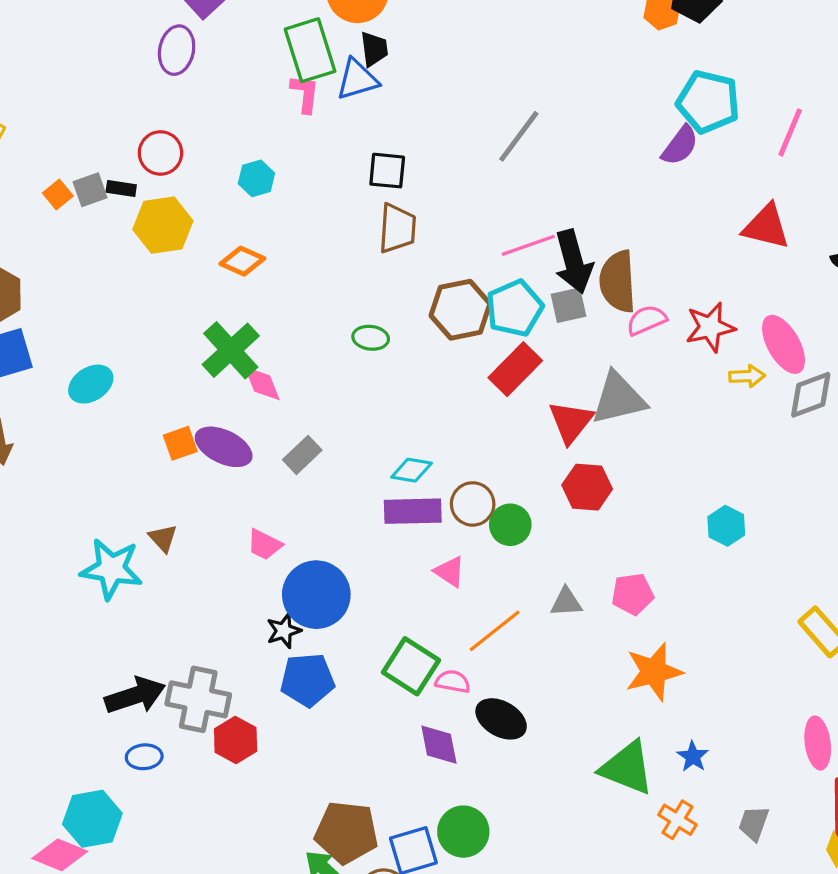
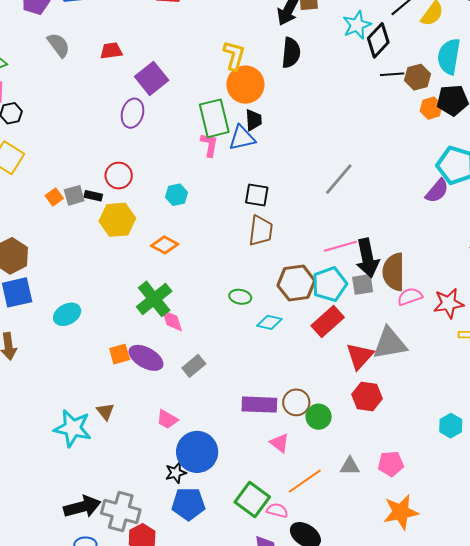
cyan diamond: (412, 470) -> (269, 322), moved

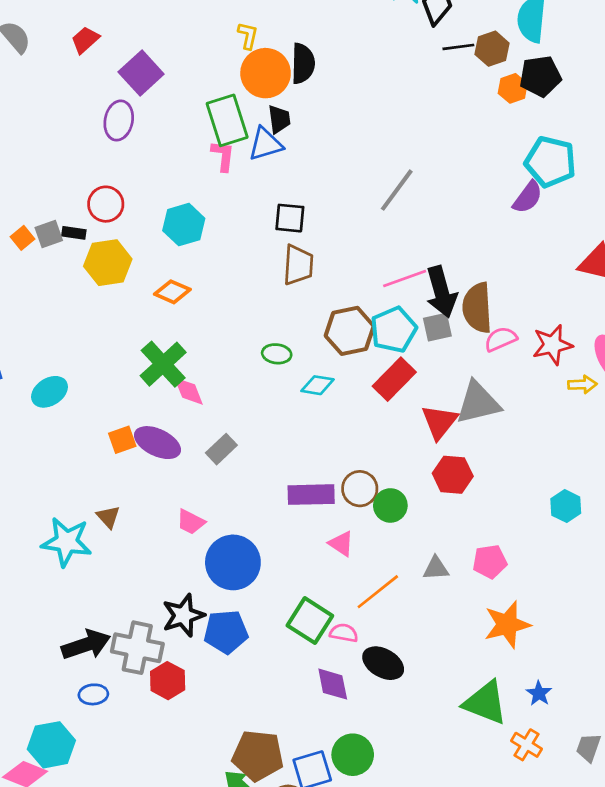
red trapezoid: (111, 51) -> (85, 40), turned -30
black semicircle: (291, 53) -> (303, 64), moved
yellow L-shape: (234, 55) -> (248, 36), size x0.7
cyan hexagon: (176, 195) -> (184, 225), size x1.4
black star: (176, 473) -> (183, 615), moved, size x1.5

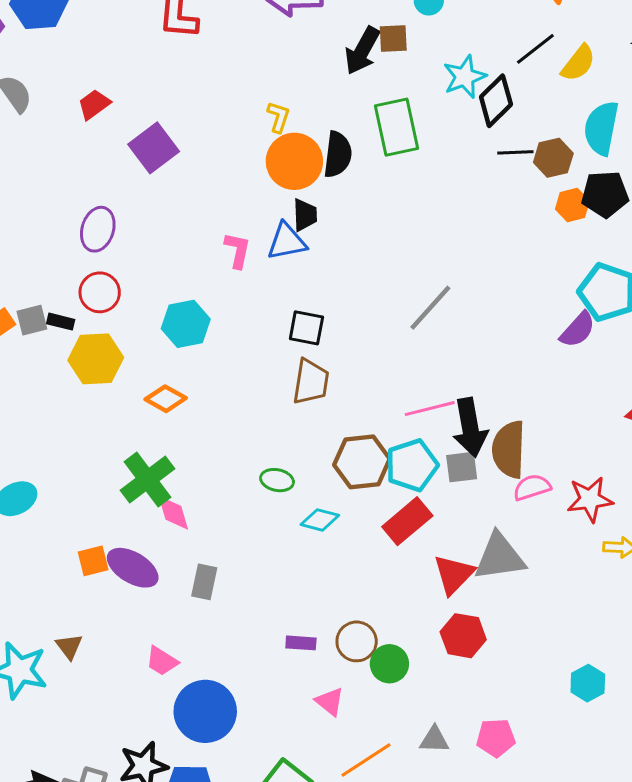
purple ellipse: (119, 120) -> (98, 229), moved
green rectangle: (227, 120) -> (396, 127), moved
gray rectangle: (221, 449) -> (204, 582), turned -40
purple rectangle: (311, 495) -> (301, 643), size x0.6

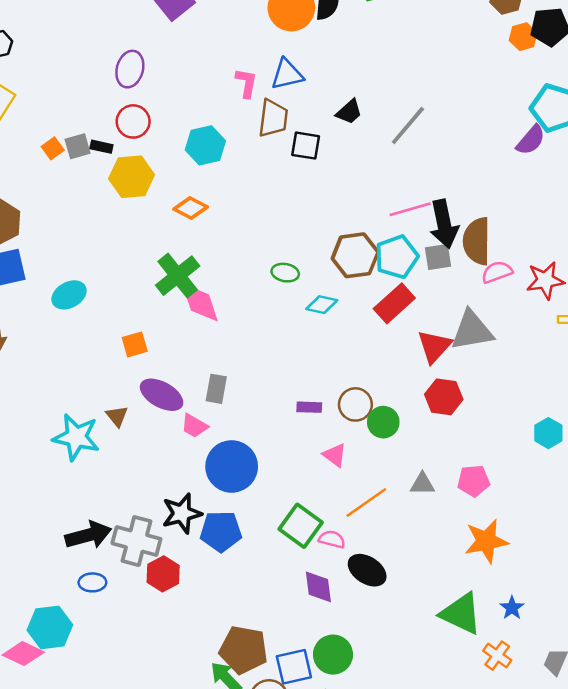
black trapezoid: (305, 215) -> (349, 112), moved, turned 52
brown trapezoid: (311, 382) -> (273, 118), moved
pink diamond: (173, 513) -> (200, 302), size x1.4
purple ellipse: (133, 568) -> (162, 395), moved
gray rectangle: (204, 582) -> (216, 389), moved

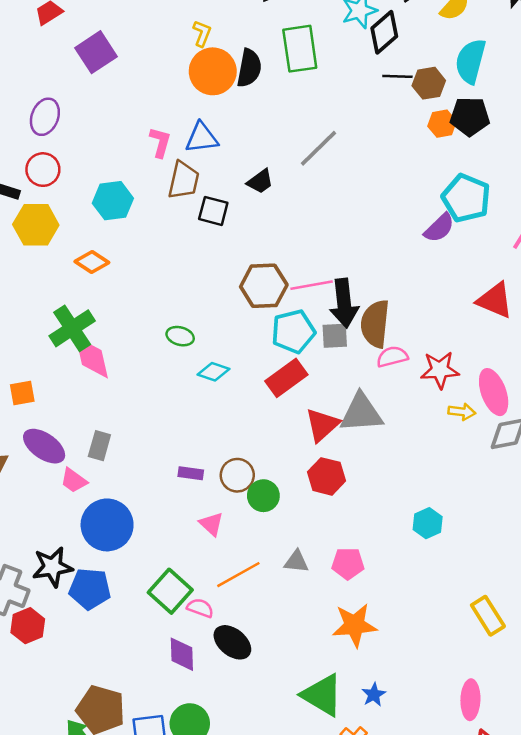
gray line: (408, 125) -> (318, 148), moved
brown hexagon: (355, 255) -> (264, 286), moved

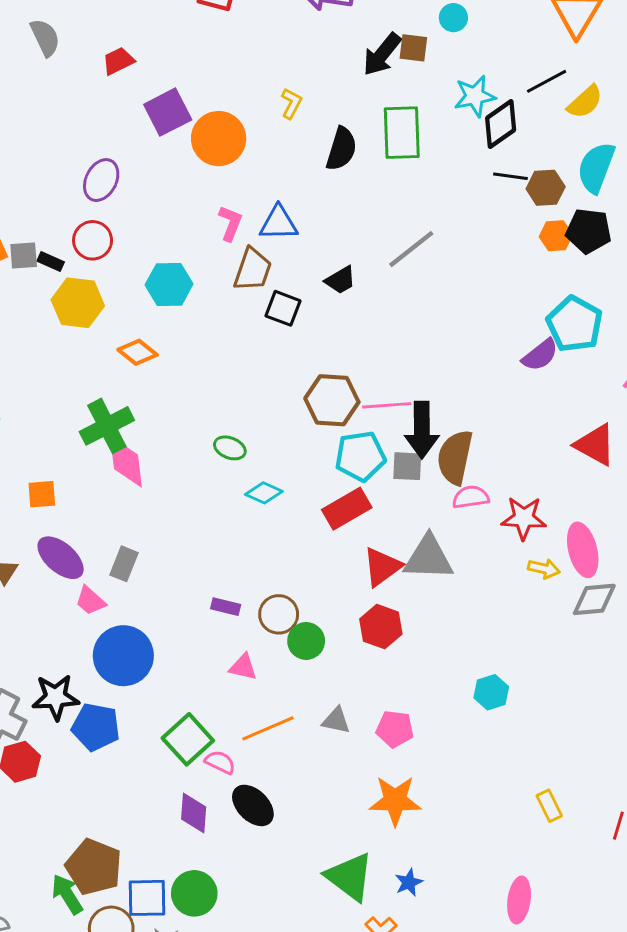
orange circle: (213, 71) -> (219, 139), moved
pink triangle: (211, 524) -> (243, 667), turned -36
yellow rectangle: (488, 616) -> (549, 806), size x0.7

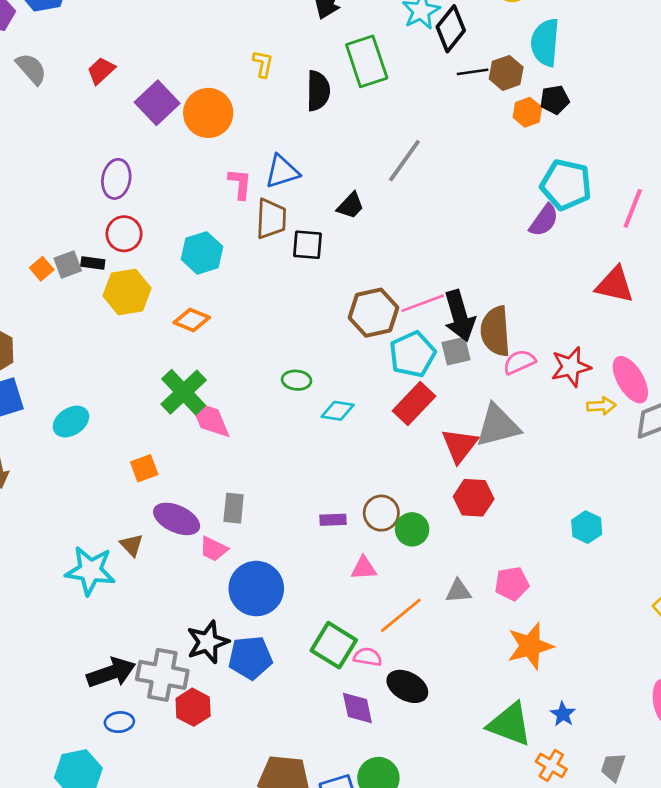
black pentagon: (589, 231) -> (555, 100), size x0.7

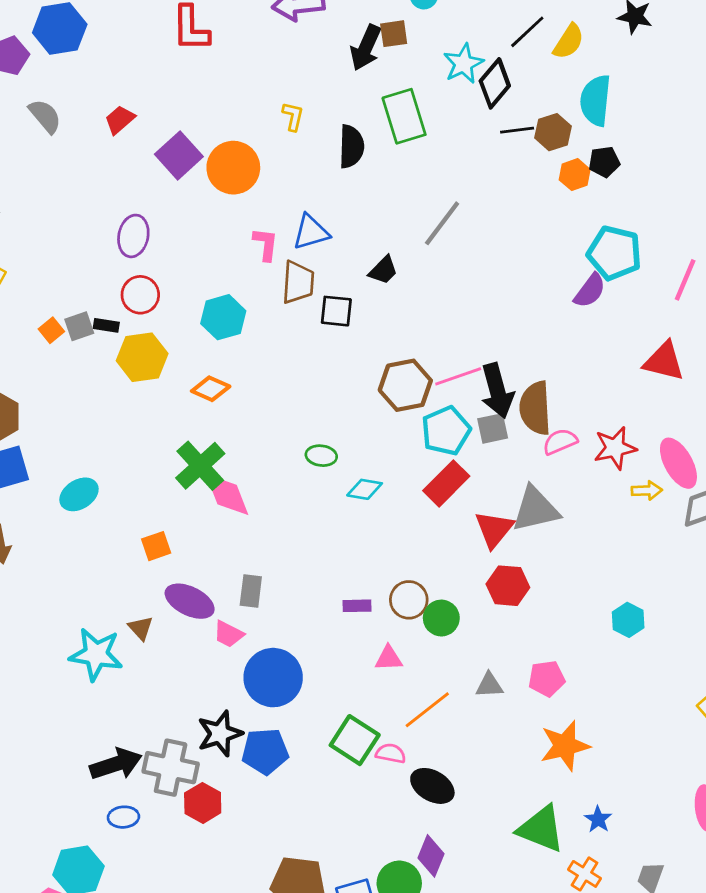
purple diamond: (357, 708) -> (431, 856), moved, turned 33

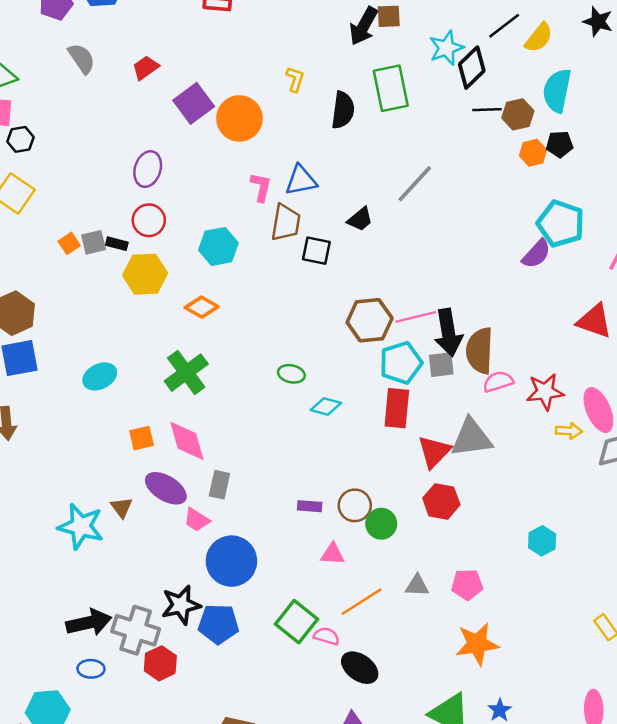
red rectangle: (446, 483) -> (397, 408), turned -45
cyan ellipse: (79, 494) -> (100, 376), moved
pink diamond: (227, 495) -> (187, 441), moved

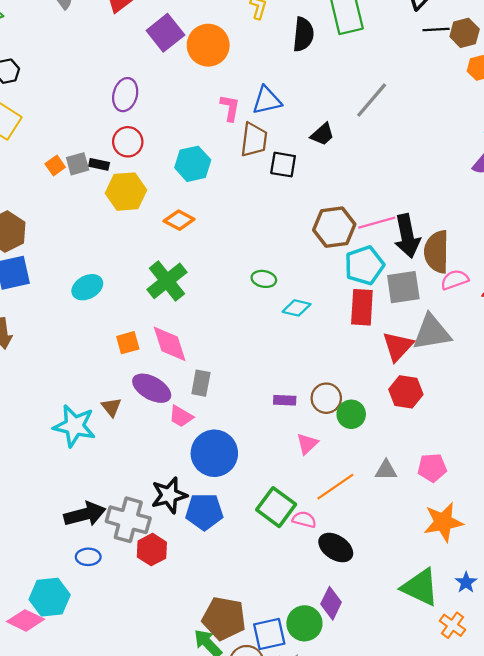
gray square: (441, 365) -> (403, 287), moved, size x1.4
pink triangle: (333, 554) -> (307, 444), turned -45

